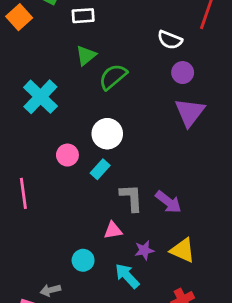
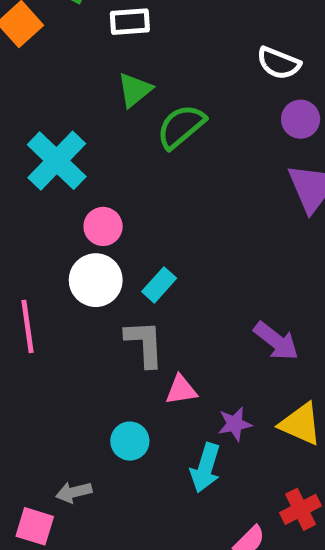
white circle: (107, 134) -> (96, 280), moved
pink circle: (67, 155) -> (103, 226), moved
gray L-shape: (131, 198) -> (144, 343), moved
cyan arrow: (127, 276) -> (205, 468), turned -120

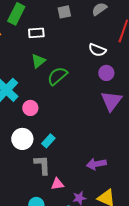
pink circle: (103, 226) -> (30, 108), moved
purple arrow: (276, 341) -> (96, 164), turned 132

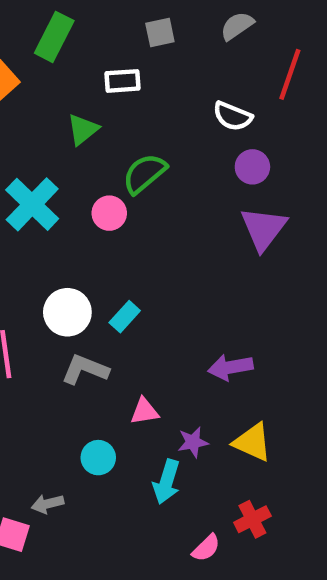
white rectangle: (36, 33) -> (122, 81), moved
green triangle: (38, 61) -> (83, 129), moved
pink circle: (30, 108) -> (109, 213), moved
gray L-shape: (42, 165) -> (85, 369), moved, turned -65

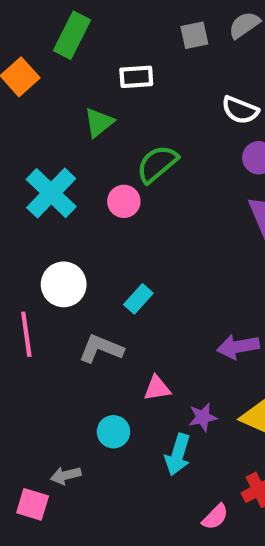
gray square: (160, 33) -> (194, 35), moved
white circle: (67, 312) -> (64, 284), moved

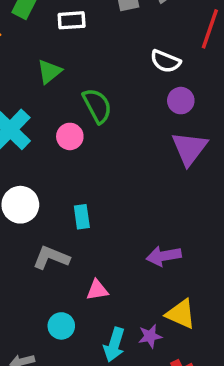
white rectangle: (136, 77) -> (72, 20), moved
green semicircle: (157, 164) -> (97, 106), turned 102
cyan rectangle: (138, 299) -> (82, 217), turned -50
purple star: (203, 417) -> (150, 336), moved

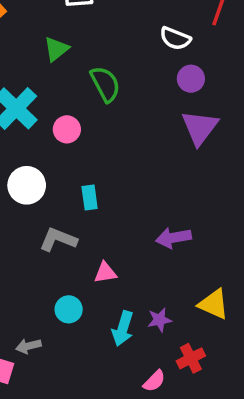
pink circle: (70, 136) -> (67, 129), moved
yellow triangle: (181, 314) -> (214, 304), moved

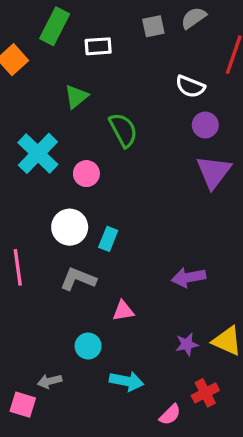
white circle: (27, 185) -> (70, 227), moved
cyan rectangle: (90, 198) -> (108, 239), turned 30
purple star: (159, 320) -> (187, 344), moved
cyan arrow: (123, 329) -> (127, 381), moved, turned -96

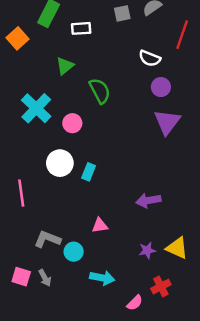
gray L-shape: (78, 279) -> (47, 239), moved
gray arrow: (50, 381) -> (45, 278), turned -105
pink square: (23, 405) -> (21, 277), moved

